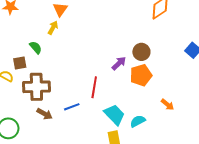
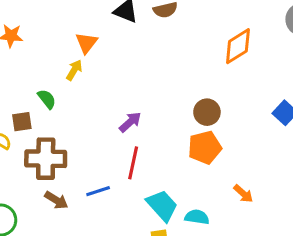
purple arrow: (119, 63) -> (130, 122), moved
cyan semicircle: (138, 121) -> (197, 217), turned 35

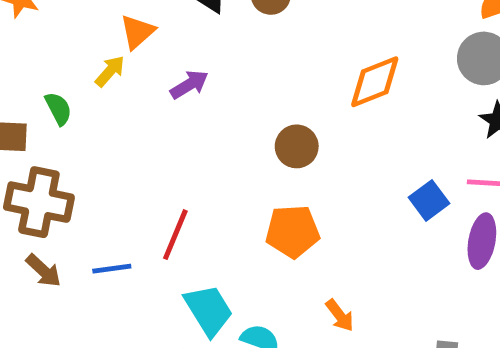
brown circle: (207, 112) -> (297, 146), moved
purple arrow: (130, 122) -> (189, 85), moved

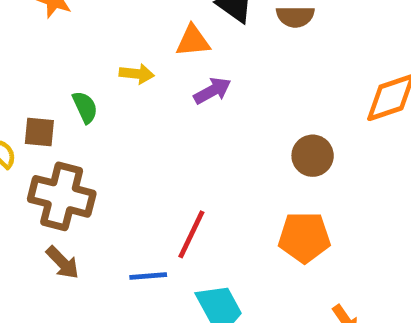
orange triangle: (137, 32) -> (193, 41), moved, turned 33
yellow arrow: (110, 71) -> (137, 74), turned 52
blue line: (112, 269) -> (148, 276), moved

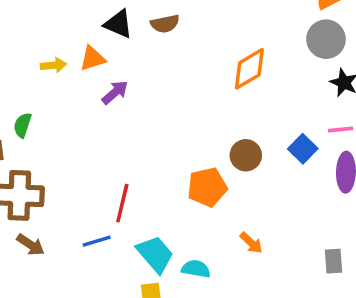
yellow arrow: (137, 74) -> (53, 65), moved
green semicircle: (85, 107) -> (23, 125), turned -125
brown circle: (313, 156) -> (246, 155), moved

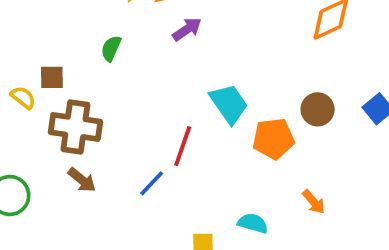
green semicircle: (23, 125) -> (111, 48), moved
blue line: (97, 241) -> (152, 183), turned -36
cyan trapezoid: (155, 254) -> (229, 104), moved

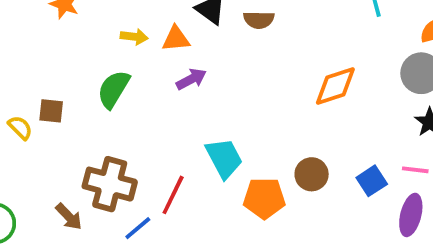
green semicircle: (111, 48) -> (113, 89), size x1.5
brown cross: (75, 127) -> (110, 184), moved

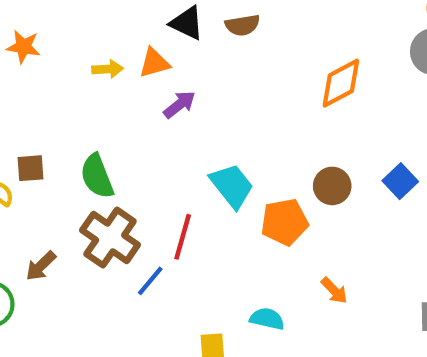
green semicircle: (113, 89) -> (97, 176), moved, turned -42
brown cross: (110, 184) -> (110, 238), turned 30
brown arrow: (69, 217) -> (41, 266), moved, turned 100

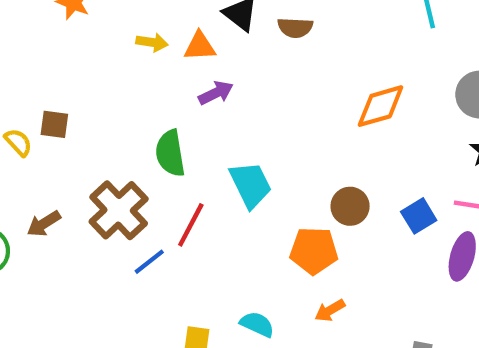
green semicircle: (97, 176) -> (170, 153), moved
orange pentagon: (285, 222) -> (314, 251), moved
orange arrow: (334, 290) -> (330, 310), turned 92

